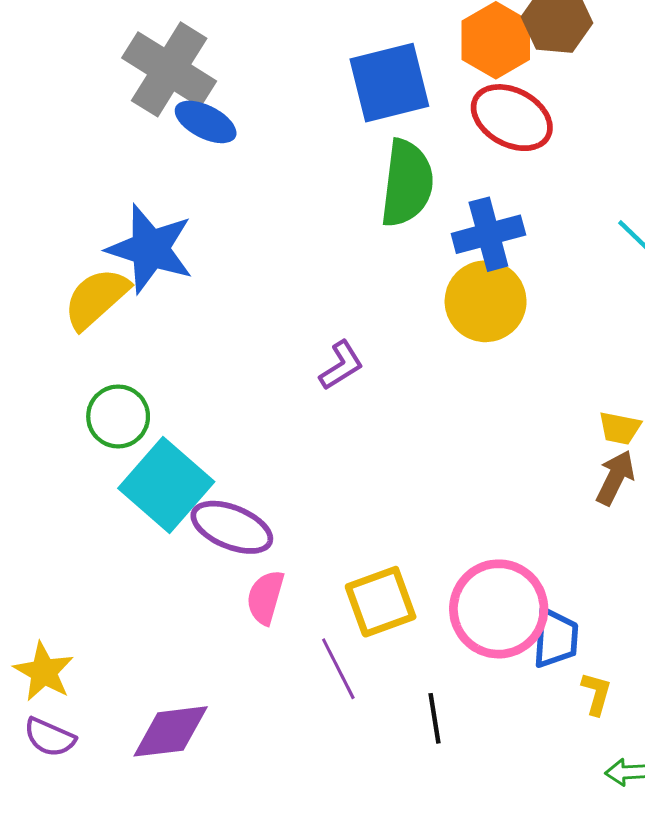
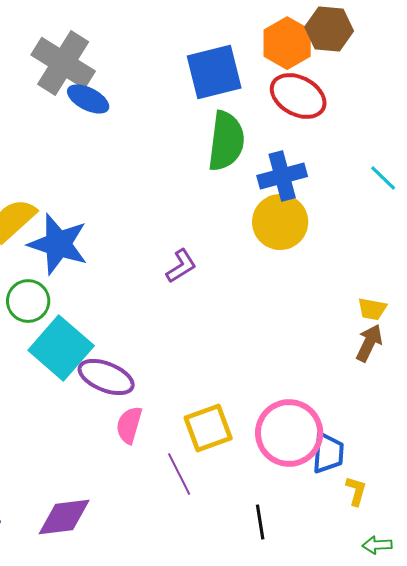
blue star: (150, 249) -> (58, 244), moved
black line: (435, 718) -> (260, 522), moved

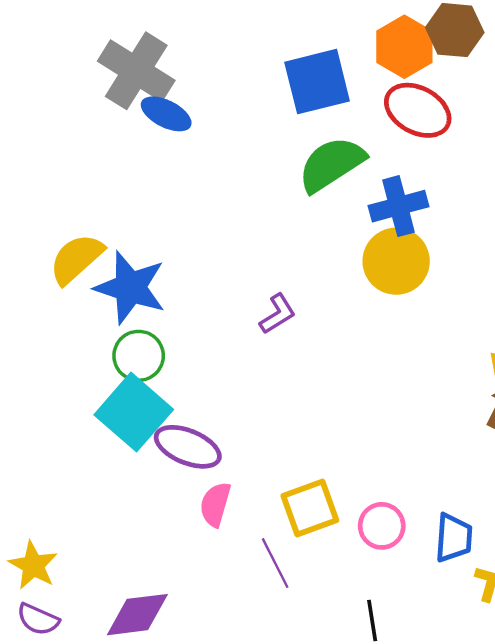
green semicircle: (226, 141) -> (331, 164), turned -130
green circle: (28, 301) -> (139, 356), moved
pink circle: (289, 433) -> (382, 526), moved, size x0.6

